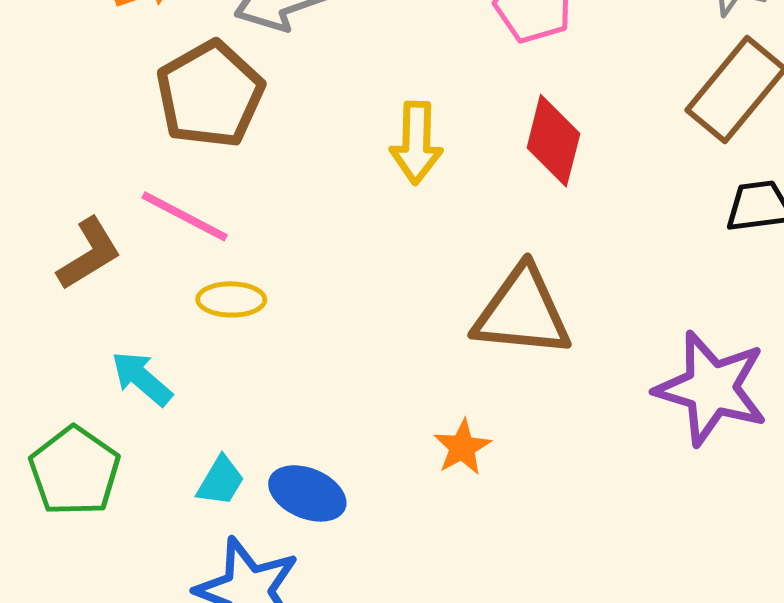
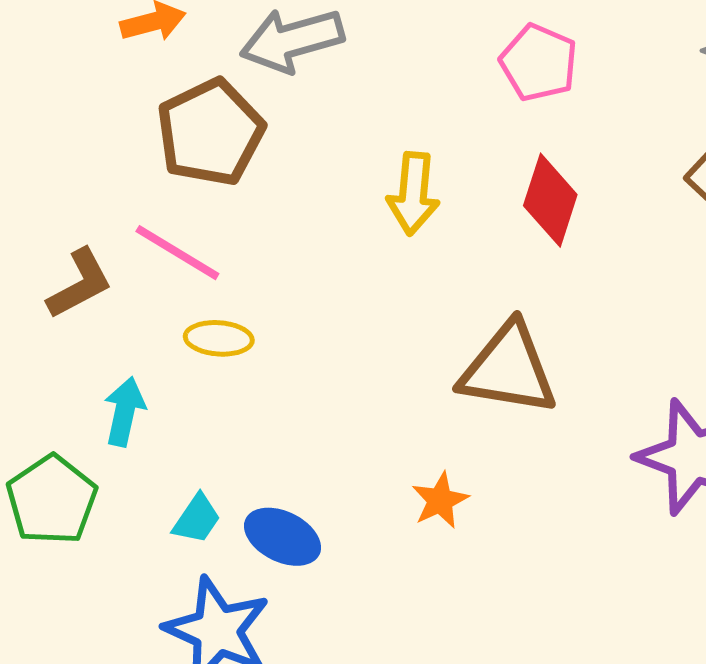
cyan arrow: (142, 378) -> (125, 412), turned 58

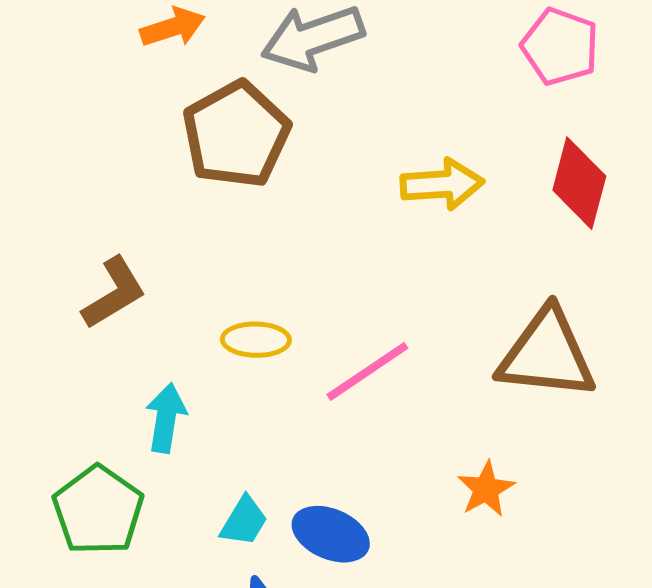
yellow arrow: (413, 194) -> (442, 184), turned -96
pink line: (177, 253) -> (367, 371), moved, turned -62

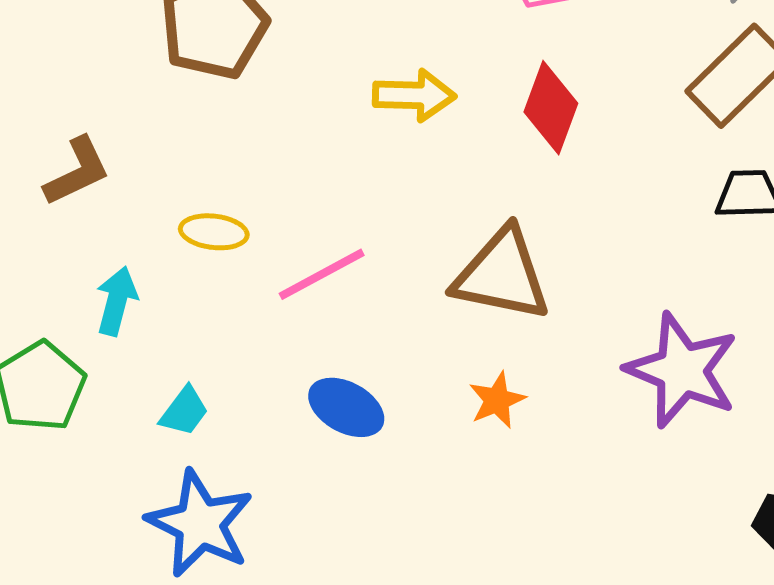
orange star: (486, 489) -> (497, 400), moved
blue ellipse: (331, 534) -> (346, 407), moved

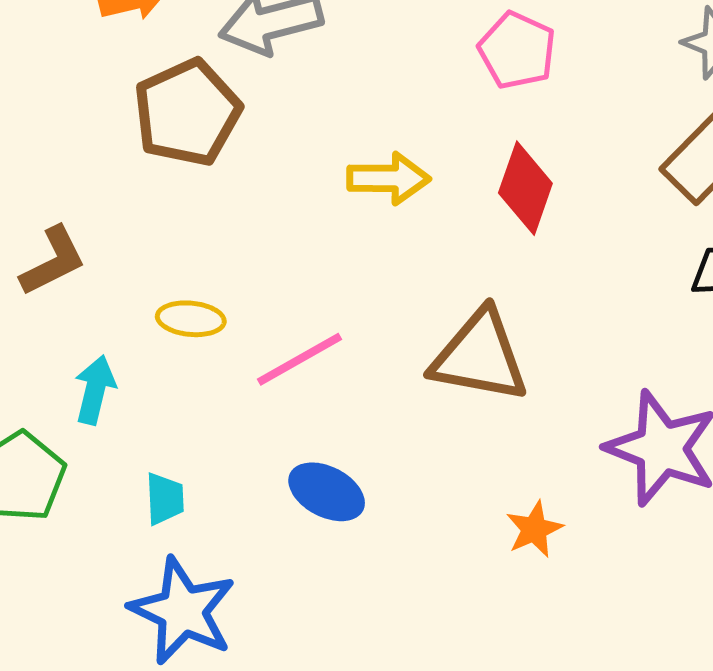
orange star: (497, 400) -> (534, 529), moved
cyan trapezoid: (184, 411) -> (165, 499), turned -38

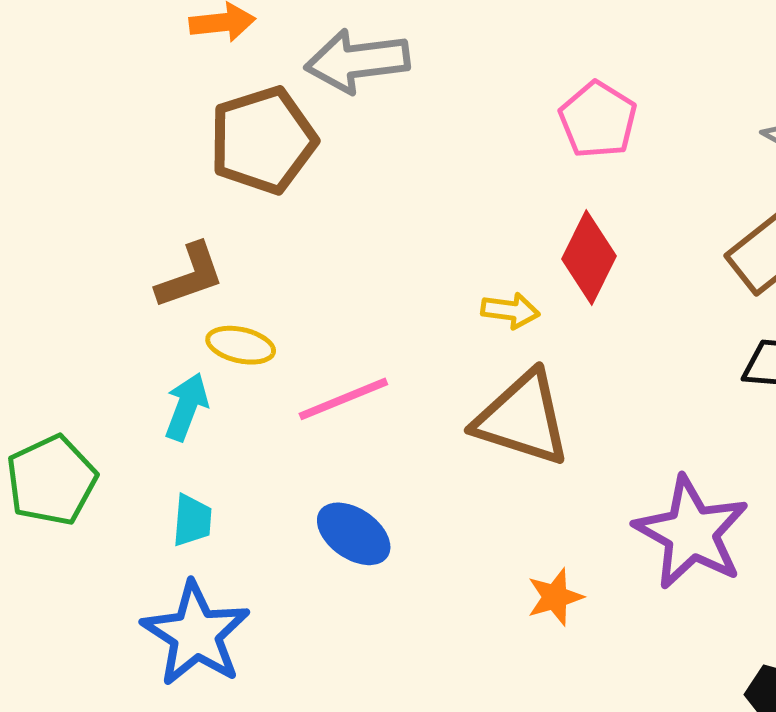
yellow arrow: (389, 178) -> (510, 311), moved, size x0.7
brown L-shape: (53, 261) -> (190, 276), moved
cyan arrow: (95, 390) -> (187, 407), moved

